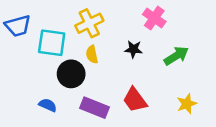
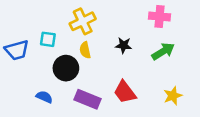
pink cross: (154, 18) -> (160, 16), moved, turned -30
blue trapezoid: (18, 26) -> (17, 50), moved
cyan square: (52, 43) -> (48, 39), size x0.6

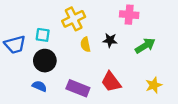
pink cross: (160, 16) -> (129, 15), moved
yellow semicircle: (85, 50) -> (85, 45), moved
black circle: (66, 68) -> (45, 61), moved

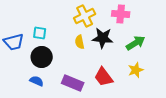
yellow cross: (74, 19) -> (85, 16), moved
black star: (110, 40) -> (103, 38), size x1.5
yellow star: (154, 85) -> (136, 70), moved

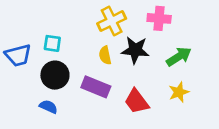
purple rectangle: (73, 83) -> (96, 87), moved

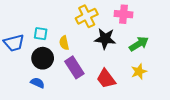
yellow semicircle: (105, 55) -> (64, 43), moved
purple rectangle: (96, 87) -> (74, 67), turned 35

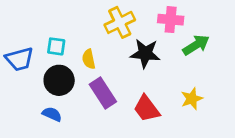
green arrow: (139, 44) -> (196, 45), moved

